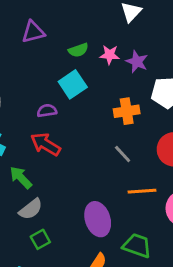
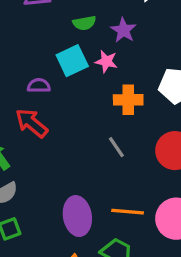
pink star: (110, 55) -> (106, 61), moved
purple star: (137, 62) -> (123, 30), moved
orange line: (142, 191) -> (128, 212), moved

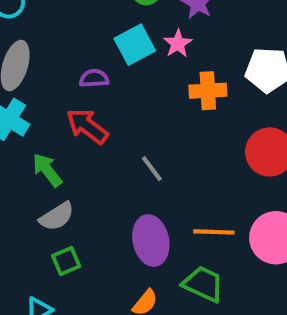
pink star: (106, 61) -> (178, 44), turned 30
gray line: (116, 147) -> (152, 169), moved

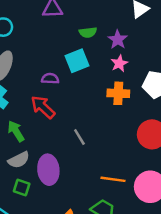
pink star: (178, 44) -> (119, 63), moved
purple ellipse: (151, 241) -> (48, 170), moved
green square: (66, 261) -> (22, 187), turned 35

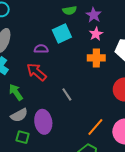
orange line: (113, 179) -> (95, 127), turned -54

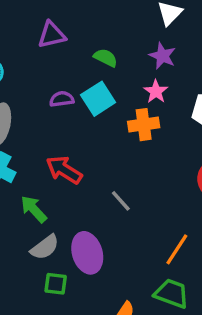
green semicircle: (70, 10) -> (106, 58), turned -136
purple star: (94, 15) -> (162, 56), moved
purple semicircle: (41, 49) -> (62, 99), moved
orange cross: (96, 58) -> (144, 125), moved

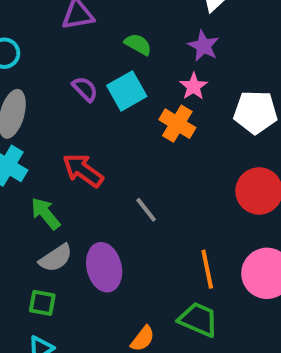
purple semicircle: (62, 99) -> (85, 89), turned 50
orange cross: (144, 125) -> (177, 124), turned 36
orange line: (177, 249) -> (207, 269), turned -48
green square: (56, 284) -> (42, 303), moved

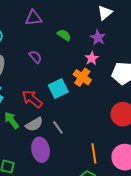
cyan square: (127, 91) -> (58, 88), moved
gray line: (146, 210) -> (58, 127), moved
gray semicircle: (56, 258) -> (34, 124), moved

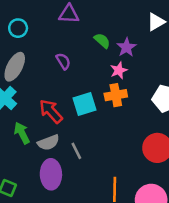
purple star: (98, 38) -> (127, 47), moved
pink star: (92, 58) -> (119, 70), moved
orange cross: (82, 77) -> (116, 95), turned 36

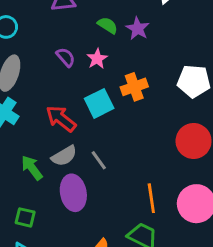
pink star: (119, 70) -> (97, 59), moved
green arrow: (22, 133) -> (32, 168), moved

